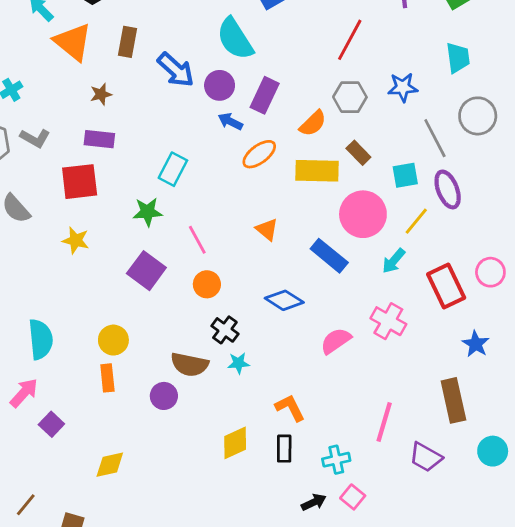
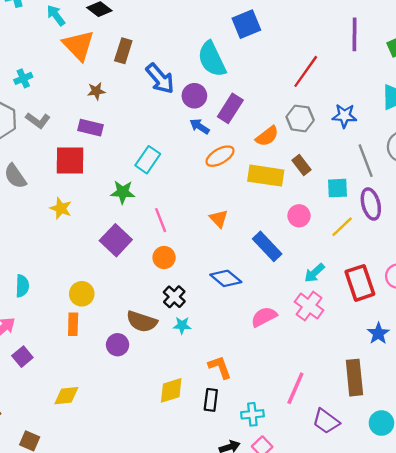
pink circle: (363, 214) -> (299, 216), size x0.6
cyan arrow: (394, 261) -> (314, 273), moved
cyan semicircle: (41, 339) -> (22, 286), size x0.7

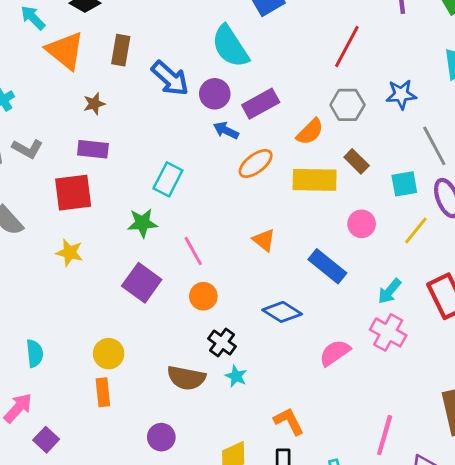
purple rectangle: (230, 108) -> (261, 104), turned 36
cyan star: (182, 325) -> (236, 376), turned 30
purple circle: (118, 345) -> (161, 437), moved

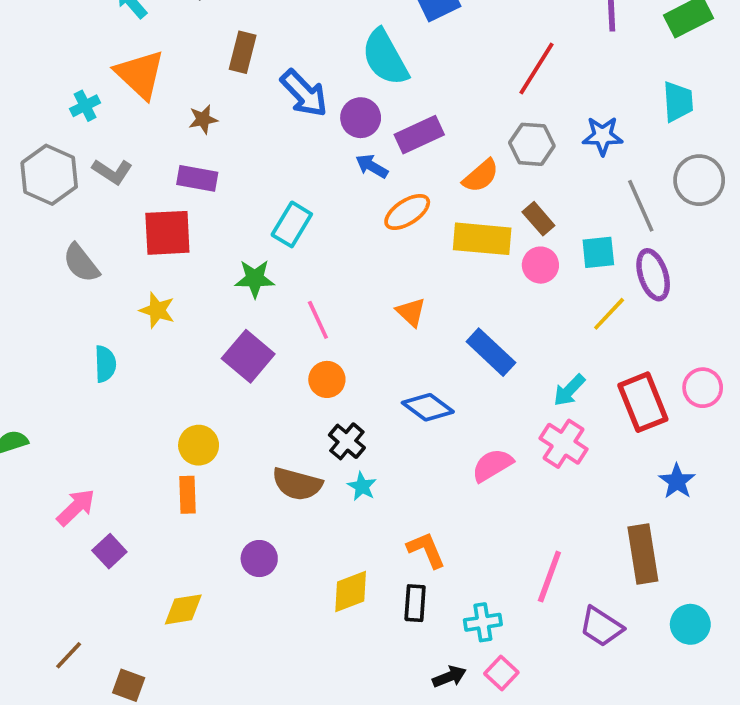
orange triangle: (65, 51) -> (140, 74), moved
pink circle: (362, 224) -> (540, 265), moved
cyan semicircle: (35, 353) -> (105, 364), moved

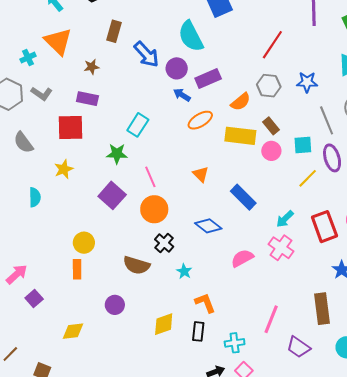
yellow star: (157, 310) -> (64, 169), turned 30
orange circle: (327, 379) -> (154, 209), size x1.4
cyan star: (362, 486) -> (184, 271), moved

